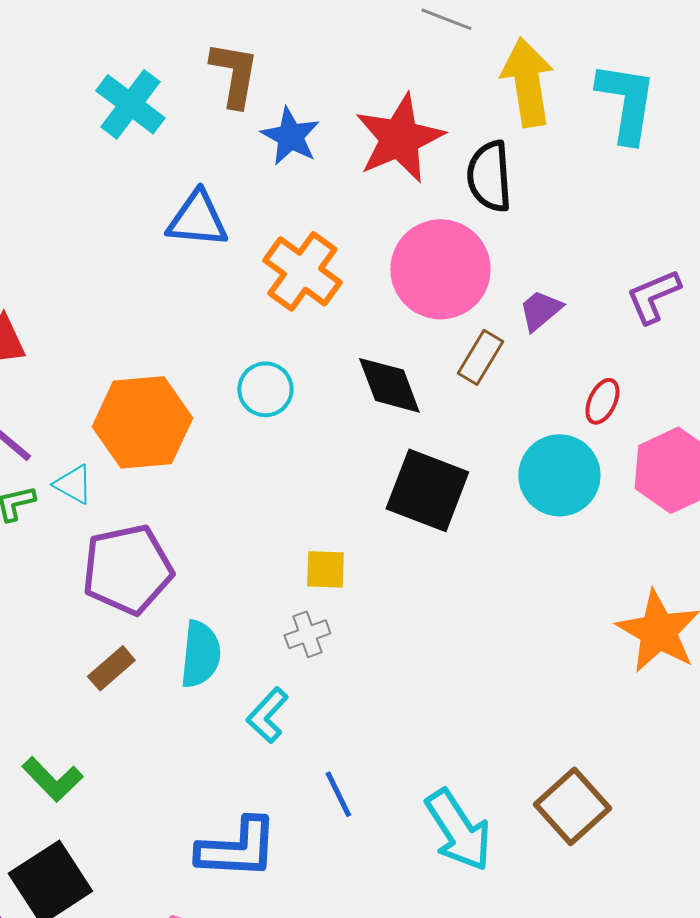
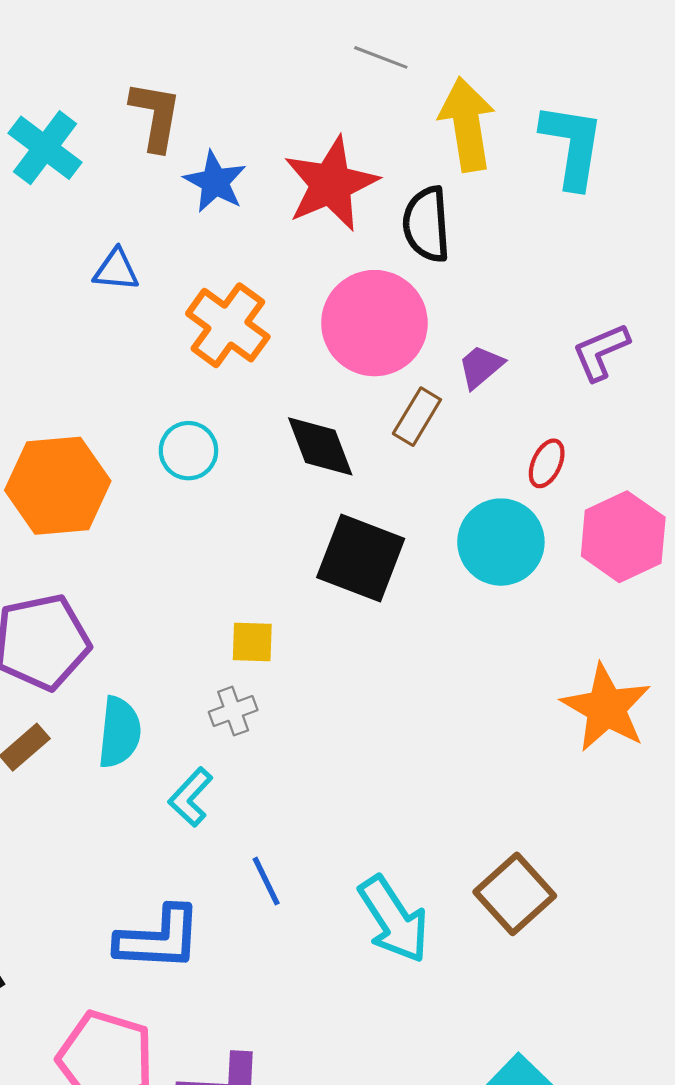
blue triangle: (197, 219) -> (116, 270), size x0.7

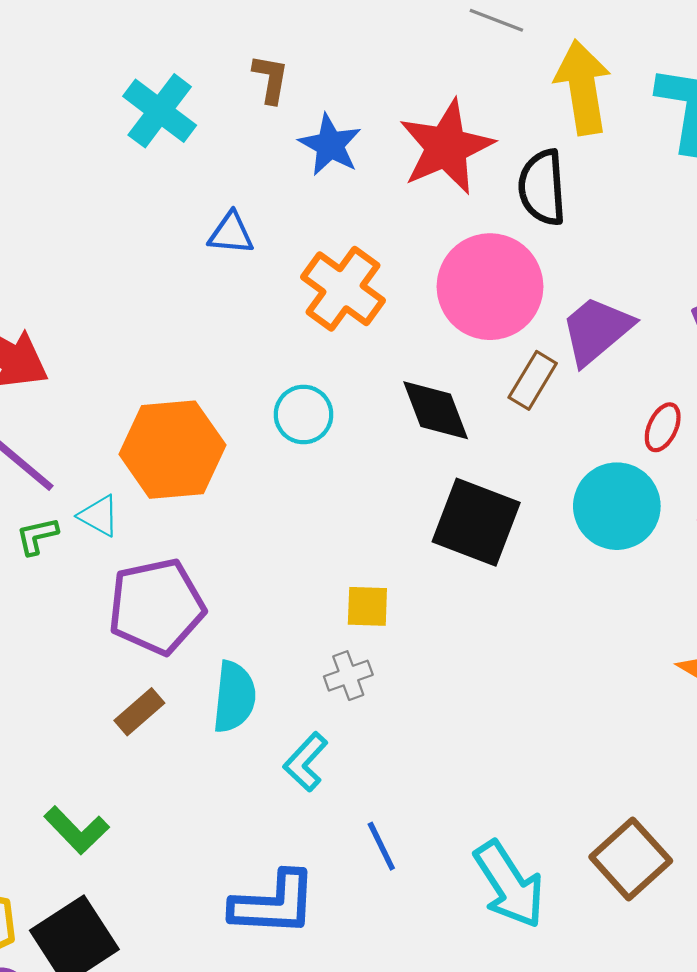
brown L-shape: (156, 116) -> (270, 79), size x0.7
purple trapezoid: (481, 367) -> (597, 330), size x1.6

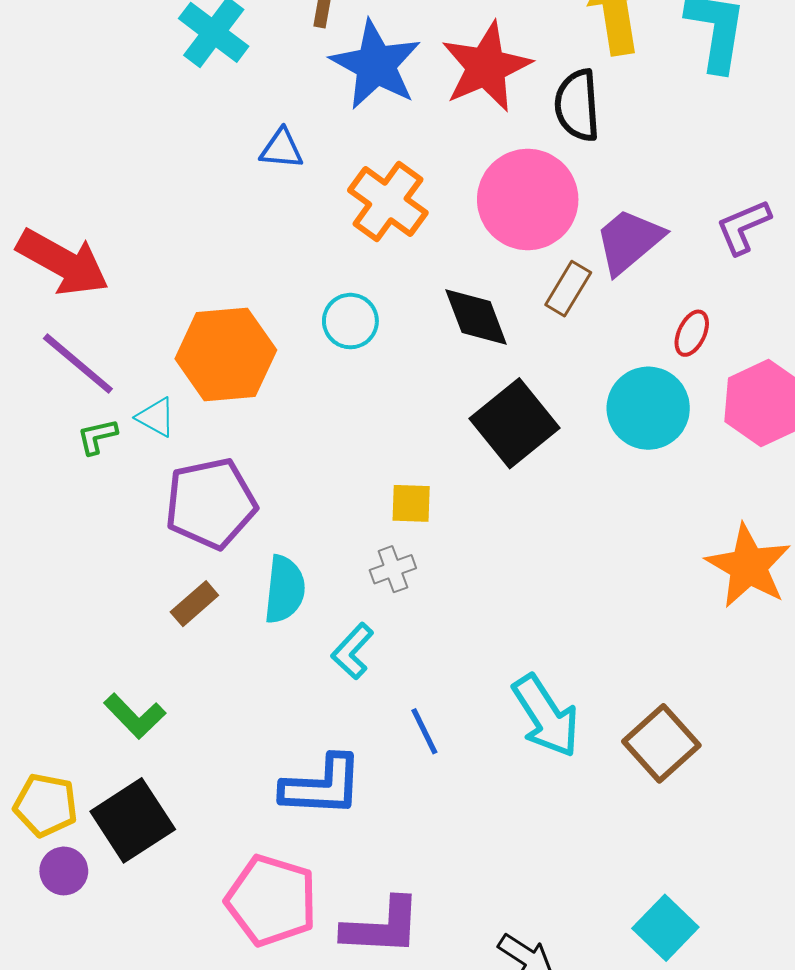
blue star: (330, 145) -> (376, 65), size x1.5
black square: (476, 522) -> (514, 423), turned 30
cyan arrow: (509, 884) -> (546, 716), moved

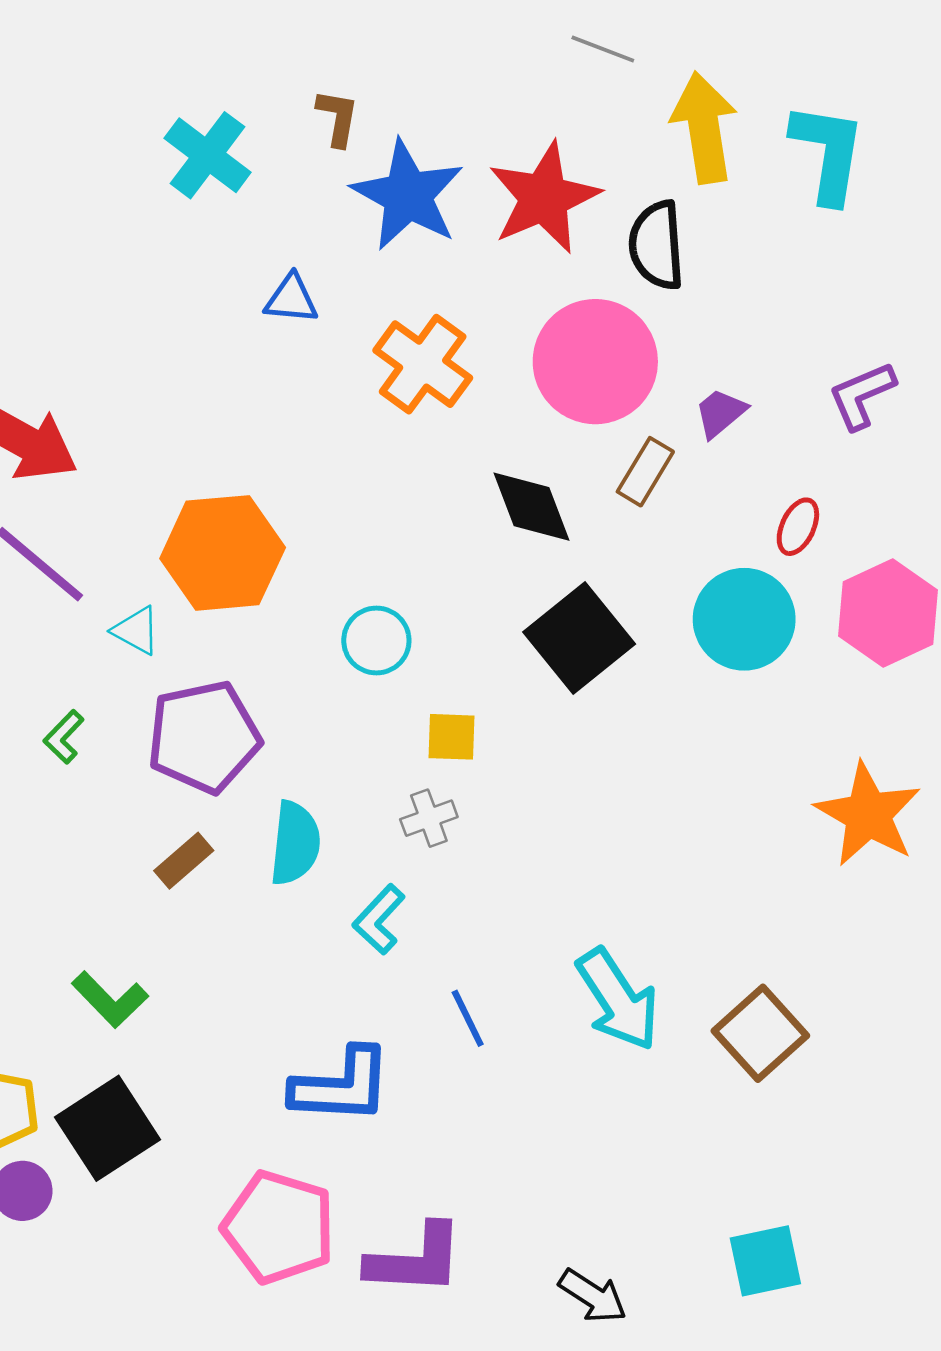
purple trapezoid: (629, 241) -> (720, 413), size x0.6
cyan circle: (350, 321) -> (376, 641), moved
green L-shape: (97, 436) -> (64, 737), moved, turned -33
cyan square: (665, 928) -> (765, 1261), turned 34

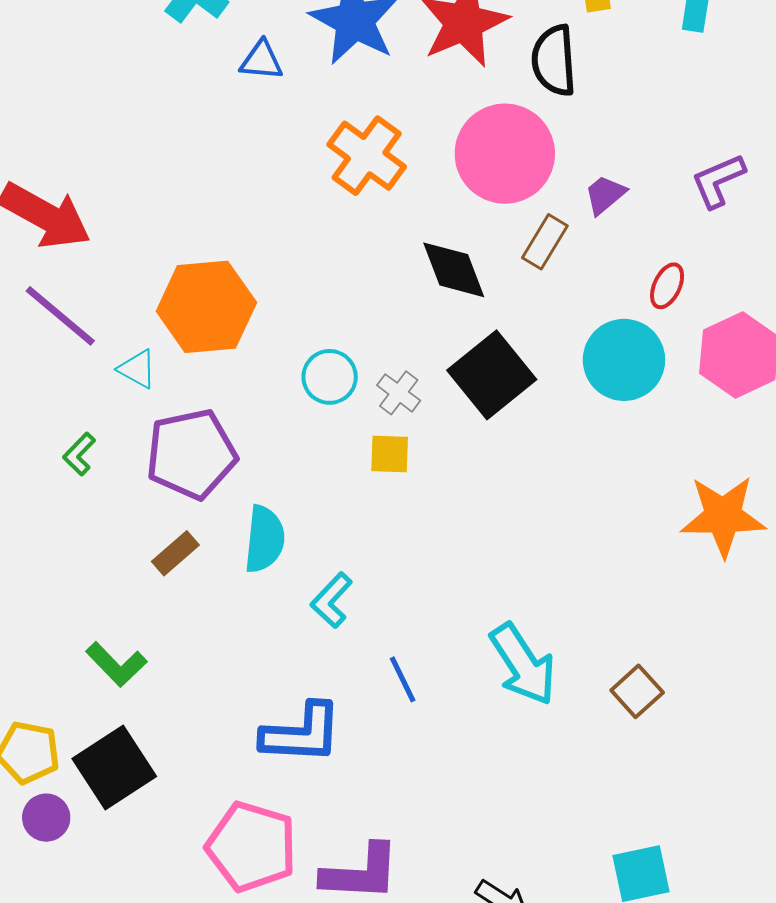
blue triangle: (291, 299) -> (261, 60), moved
orange star: (868, 814) -> (723, 516), turned -30
gray cross: (429, 818) -> (399, 393), moved, turned -33
brown square: (760, 1033) -> (637, 691), size x0.7

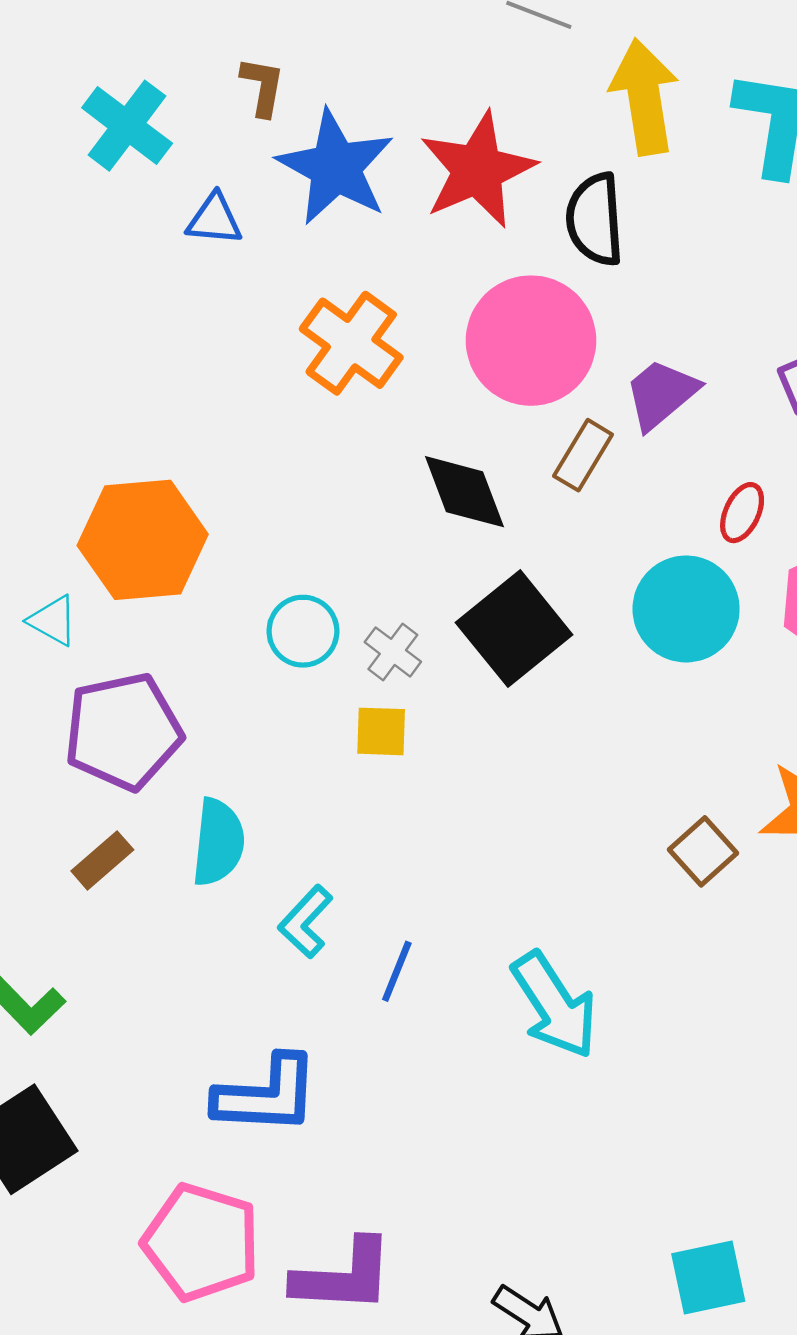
purple trapezoid: (605, 195) -> (661, 394), size x1.4
blue line: (403, 679) -> (397, 971), moved, turned 48
brown square: (637, 691) -> (703, 851), moved

